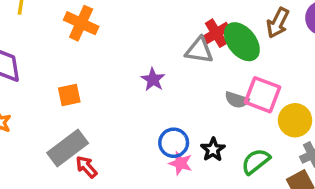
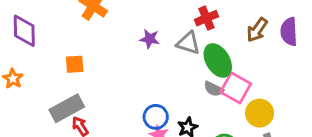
red cross: (216, 33) -> (206, 18), moved
green ellipse: (242, 42) -> (218, 60), moved
purple star: (153, 79) -> (150, 39), moved, turned -30

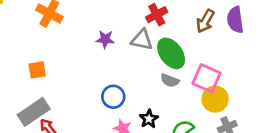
pink square: (236, 88) -> (207, 78), moved
blue circle: (156, 117) -> (113, 97), moved

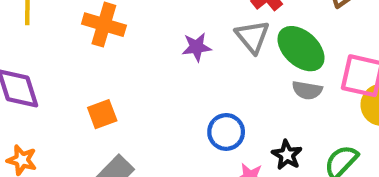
gray triangle: (142, 40) -> (252, 37), turned 50

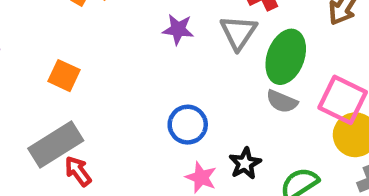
green ellipse: (301, 49) -> (286, 57), turned 54
orange square: (102, 114) -> (64, 76), turned 32

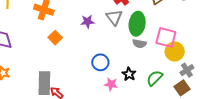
orange square: (64, 76) -> (55, 38), moved, turned 32
gray rectangle: (56, 145) -> (44, 83), turned -45

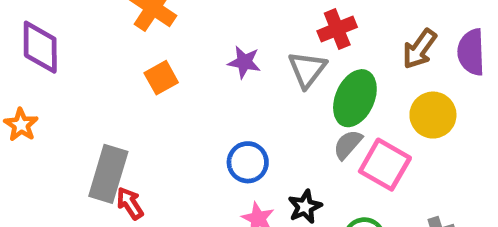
pink square: (166, 37) -> (385, 165), moved
gray semicircle: (139, 44) -> (348, 145), turned 104
yellow circle: (175, 51) -> (433, 115), moved

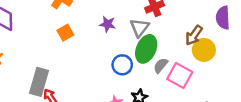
brown arrow: (419, 49) -> (194, 35), moved
green ellipse: (355, 98) -> (146, 49), moved
blue circle: (248, 162) -> (122, 65), moved

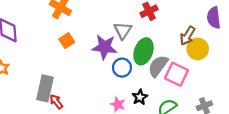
purple star: (108, 24) -> (105, 47), moved, size x1.6
gray triangle: (140, 28) -> (123, 31), moved
gray semicircle: (161, 65) -> (158, 66), size x1.5

